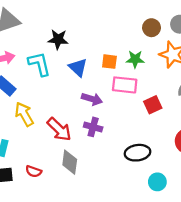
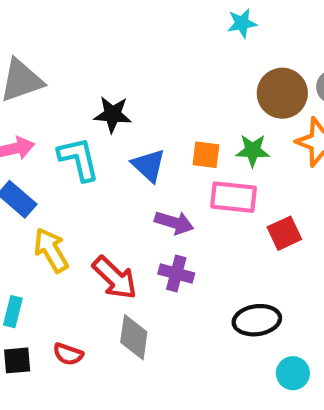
brown circle: (152, 28) -> (282, 93), size x1.5

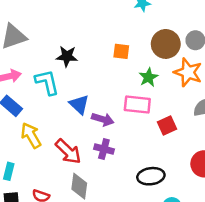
green star: (253, 150) -> (148, 77), turned -30
orange square: (206, 155) -> (121, 51), moved
blue triangle: (149, 165) -> (79, 105), moved

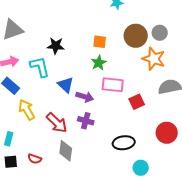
green star: (148, 77) -> (99, 63), moved

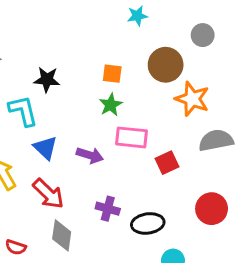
gray circle: (160, 33) -> (203, 35), moved
blue triangle: (66, 85) -> (45, 148), moved
purple cross: (86, 121) -> (108, 209), moved

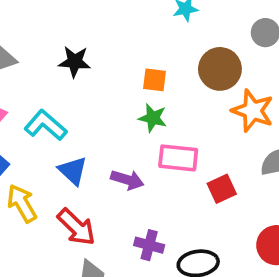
black star: (47, 80) -> (75, 62), moved
green star: (111, 105) -> (153, 118), turned -30
cyan L-shape: (23, 111) -> (46, 125), turned -36

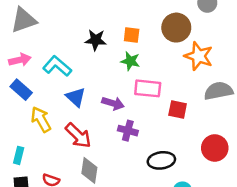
black star: (75, 62) -> (96, 40), moved
red square: (222, 189) -> (178, 110), turned 36
purple cross: (149, 245) -> (128, 131), moved

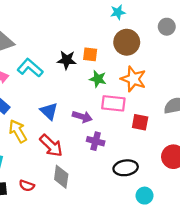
brown circle: (176, 28) -> (127, 42), moved
orange square: (132, 35) -> (90, 54), moved
orange star: (199, 56) -> (133, 79), moved
cyan L-shape: (57, 66) -> (30, 68), moved

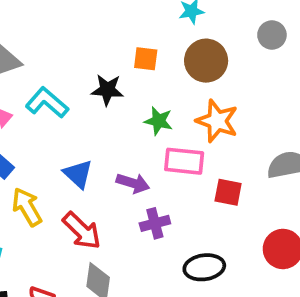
orange square: (90, 54) -> (146, 59), moved
purple cross: (96, 141) -> (155, 223), turned -30

